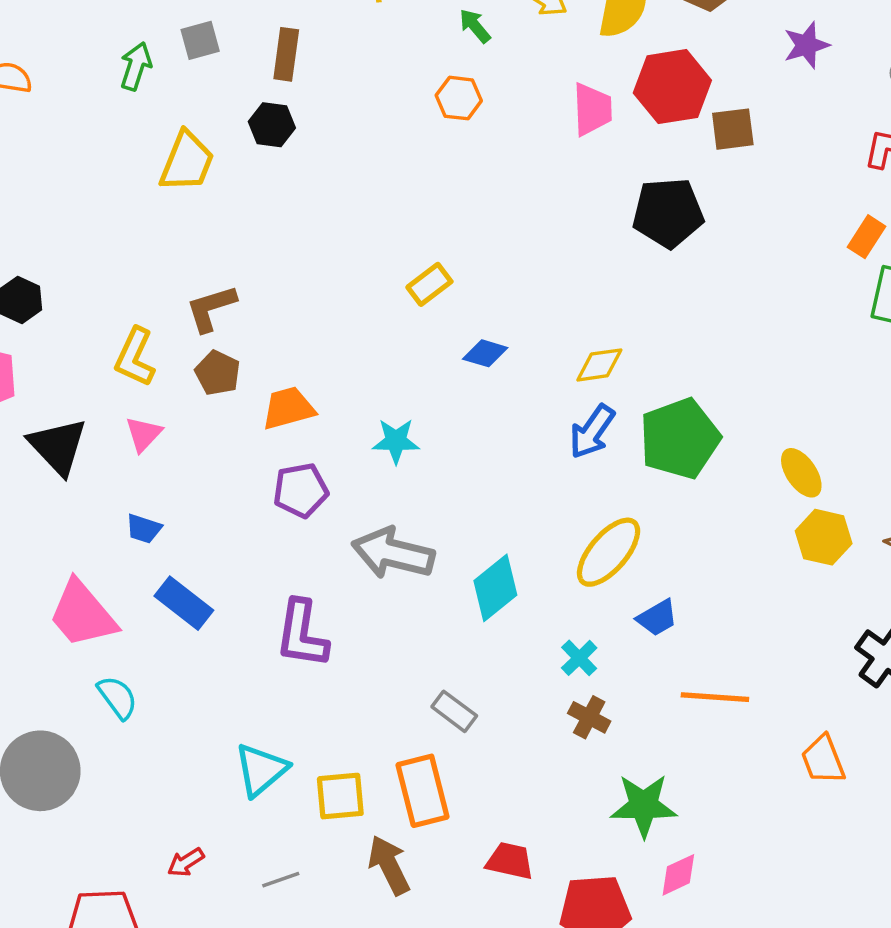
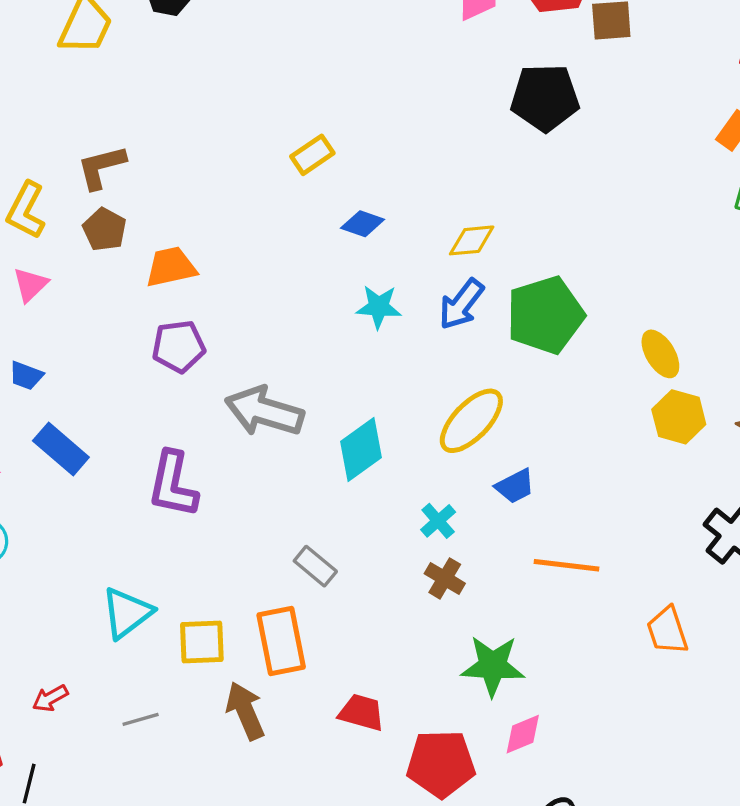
cyan star: (396, 441) -> (379, 307), moved

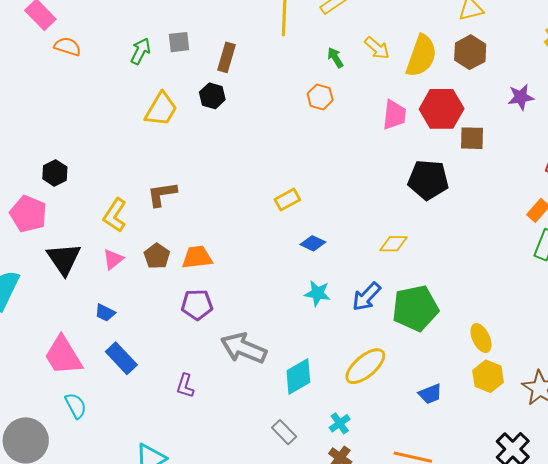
brown pentagon: (105, 230) -> (157, 256), moved
yellow diamond: (472, 240) -> (394, 244), moved
purple L-shape: (173, 484) -> (185, 386), size x0.6
blue trapezoid: (515, 486) -> (430, 394), moved
gray rectangle: (315, 566) -> (284, 432), moved

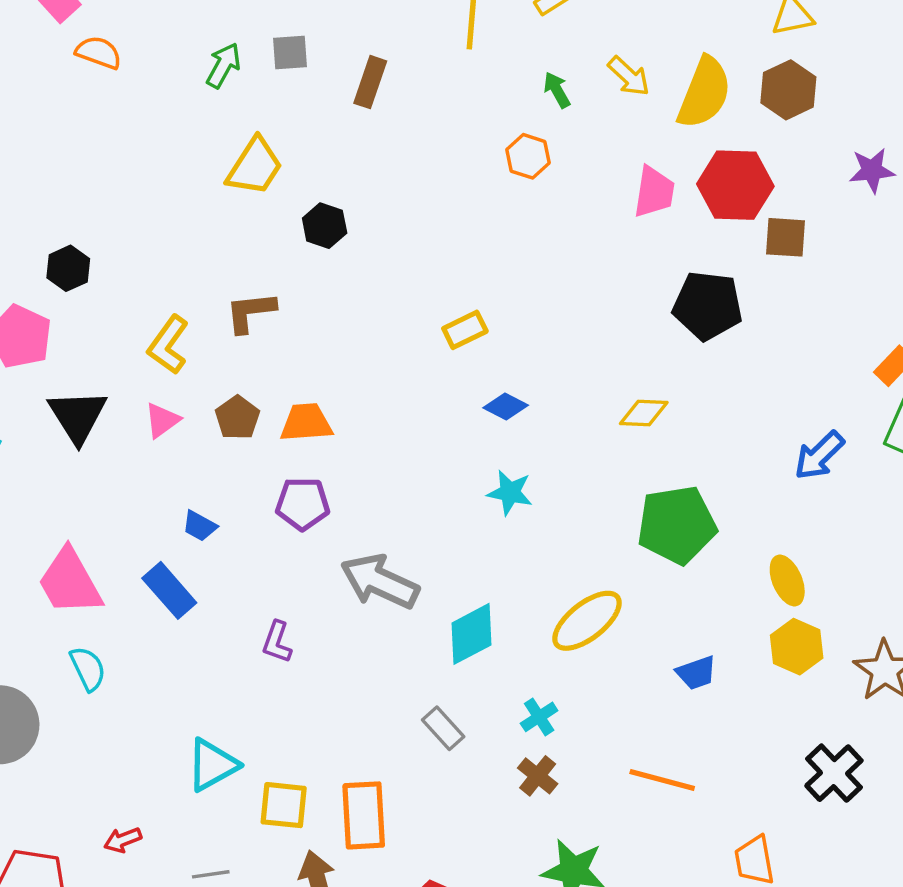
black hexagon: (212, 96) -> (325, 226), moved
blue arrow: (366, 297) -> (819, 455), moved
blue trapezoid: (105, 313) -> (200, 526), moved

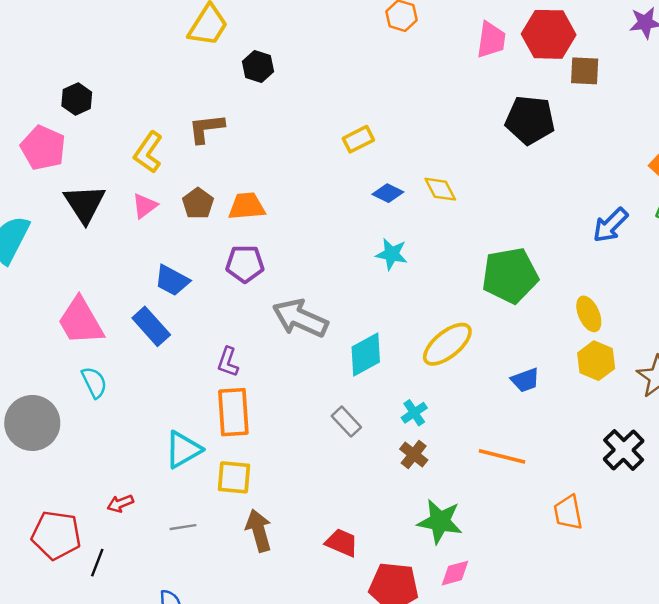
yellow diamond: (644, 413) -> (440, 189), moved, turned 60
blue trapezoid: (200, 526) -> (172, 280), size x1.4
orange rectangle: (364, 815) -> (233, 412), moved

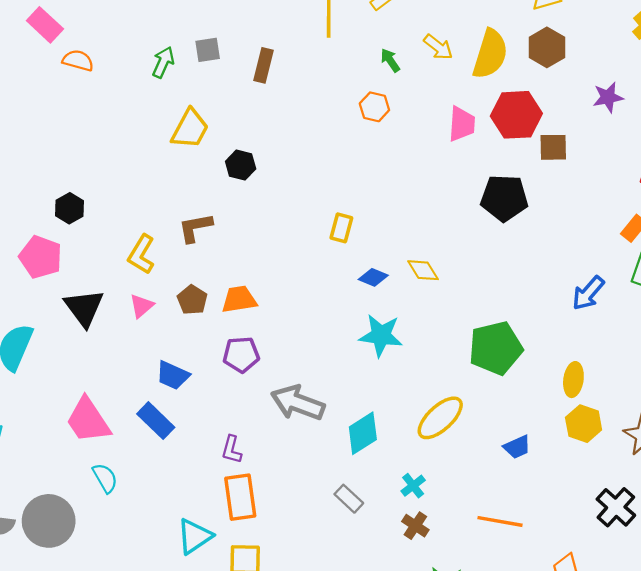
yellow rectangle: (358, 139) -> (341, 228), turned -44
cyan star: (392, 254) -> (381, 335), size x1.4
yellow ellipse: (589, 314) -> (573, 380), turned 36

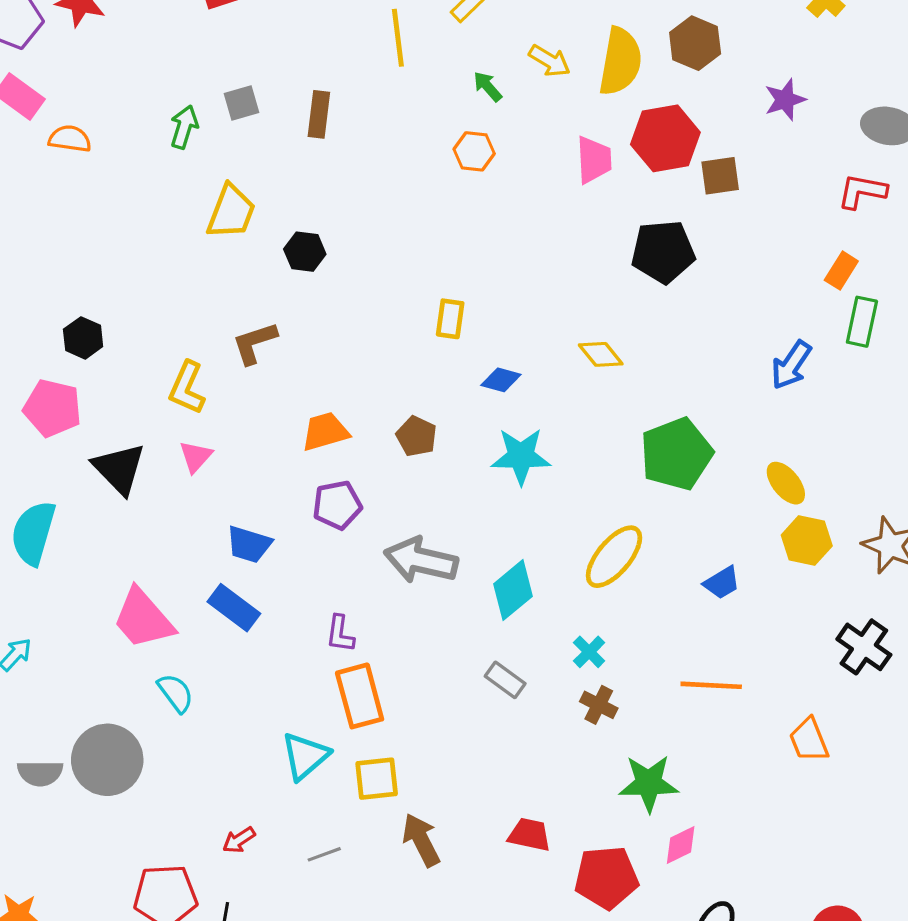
yellow diamond: (423, 270) -> (601, 354), moved
brown pentagon: (192, 300) -> (417, 436), moved
yellow ellipse: (573, 380) -> (786, 483), turned -40

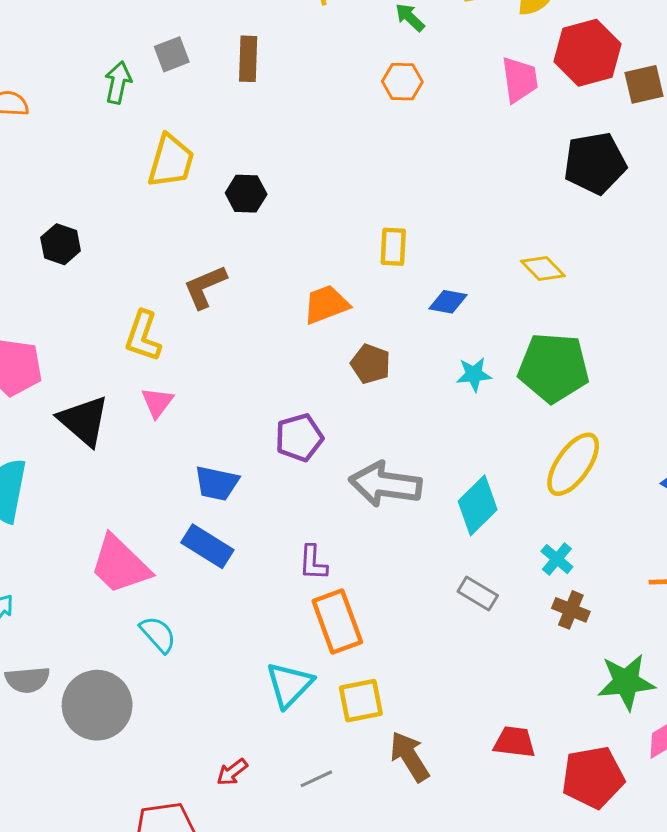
black hexagon: (83, 338) -> (61, 244), moved
orange trapezoid: (325, 432) -> (326, 304), moved
green pentagon: (676, 454) -> (554, 368), moved, turned 30
cyan star: (521, 456) -> (474, 374), size x0.6
gray semicircle: (40, 773) -> (27, 680), moved

